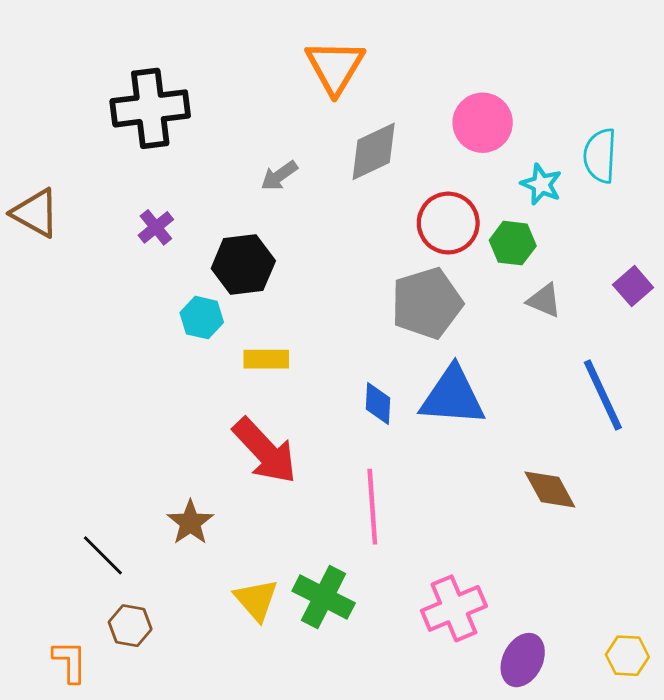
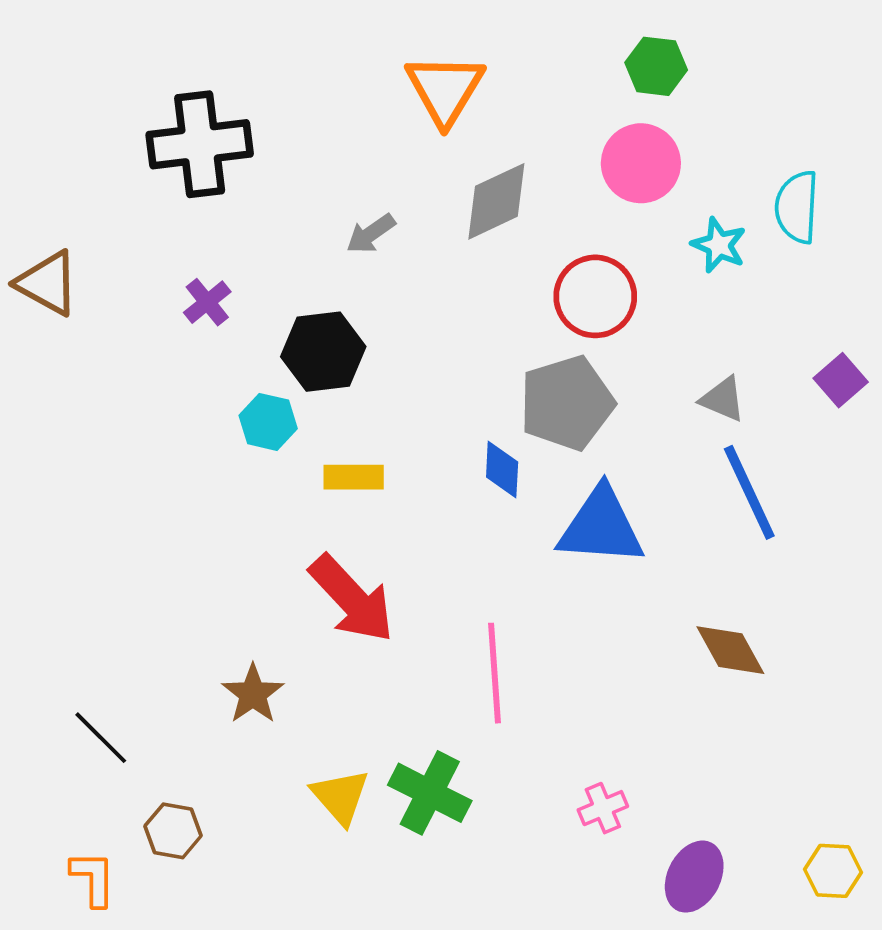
green hexagon: (513, 243) -> (656, 66), moved
blue line: (603, 395) -> (749, 492), moved
blue diamond: (378, 404) -> (502, 470), moved
black line: (103, 555) -> (101, 738), moved
pink cross: (454, 608) -> (603, 808), size x0.6

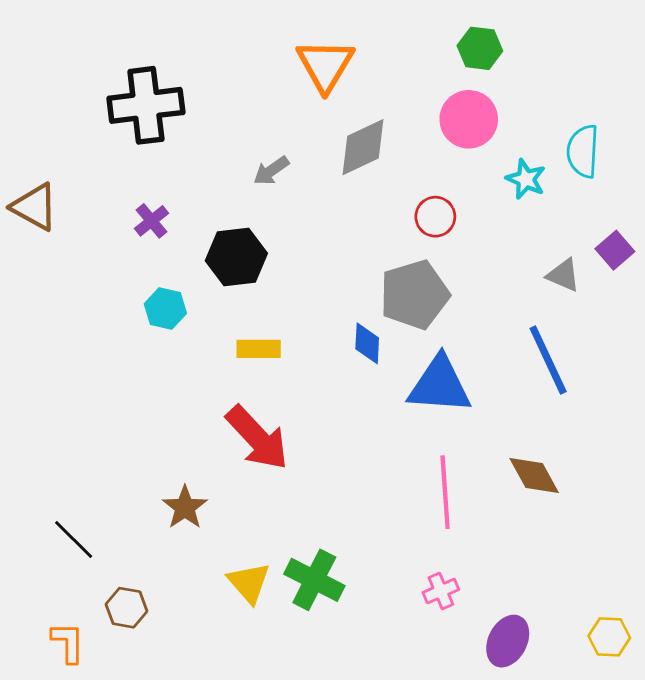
red circle: (595, 296) -> (435, 217), size x0.7
purple square: (841, 380) -> (615, 250), moved
gray triangle: (723, 399) -> (563, 275), moved
cyan hexagon: (268, 422) -> (165, 309), moved
pink line: (494, 673) -> (445, 492), moved

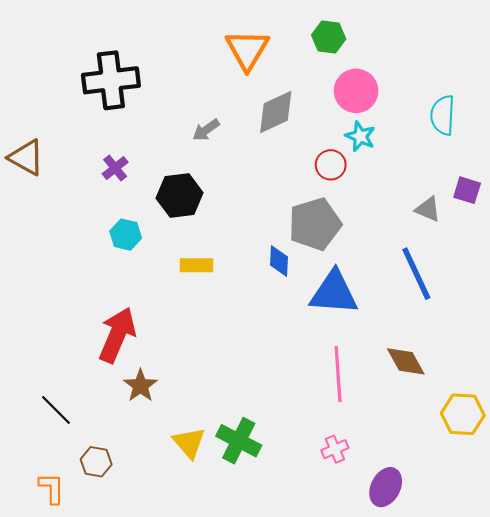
green hexagon: (480, 48) -> (329, 37), moved
cyan star: (526, 179) -> (360, 136), moved
purple square: (615, 250) -> (467, 190), turned -32
red arrow: (257, 438) -> (117, 335), moved, turned -114
yellow hexagon: (609, 637) -> (463, 414), moved, size x1.4

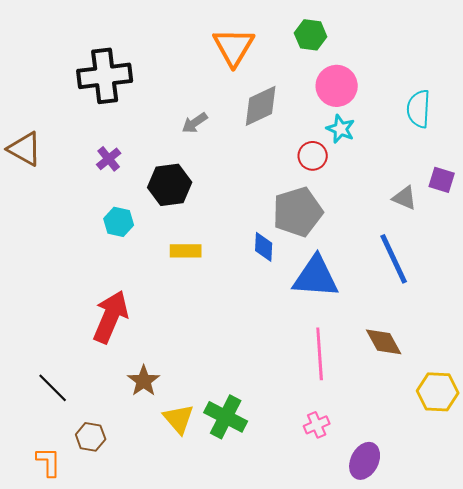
brown star: (140, 386) -> (144, 381), moved

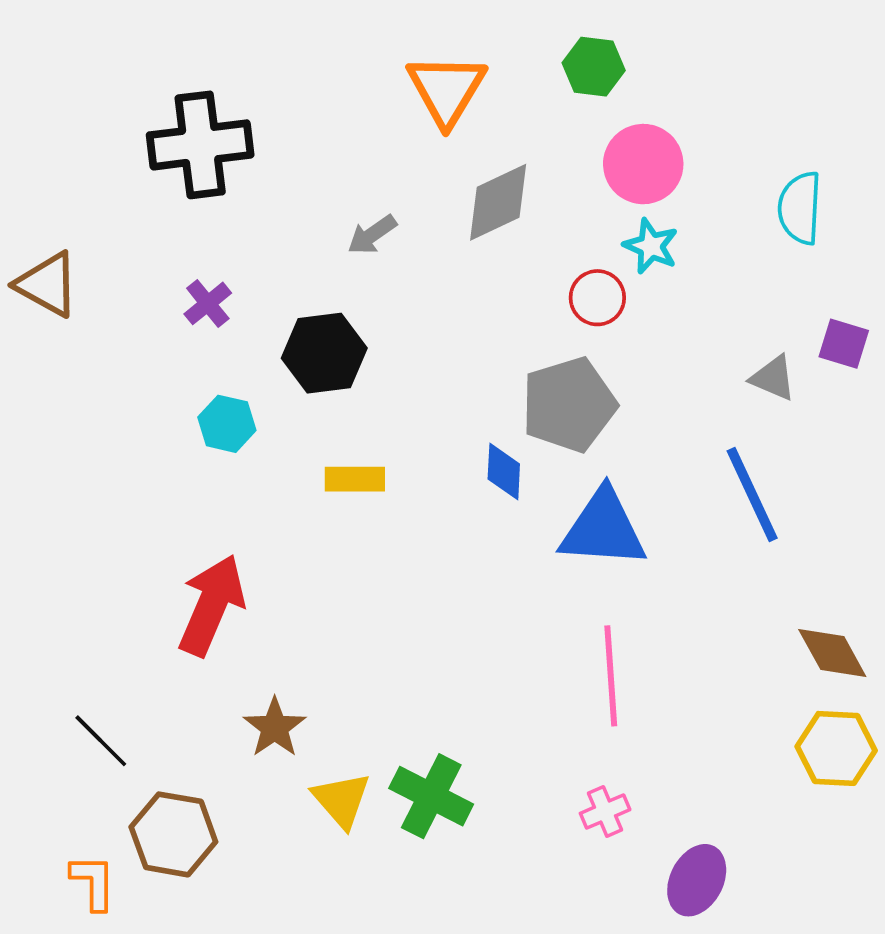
brown diamond: (384, 342) -> (832, 653), moved
brown hexagon: (91, 437) -> (173, 834), size x1.5

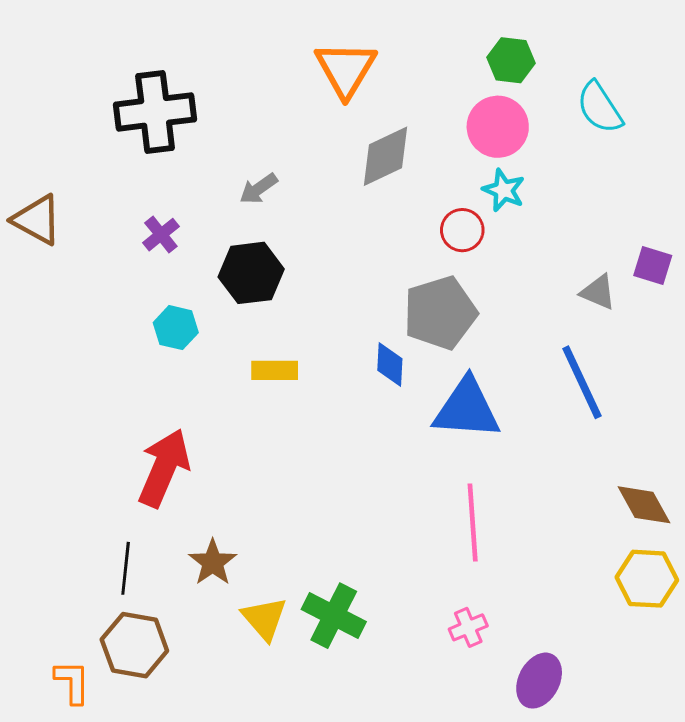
green hexagon: (594, 67) -> (511, 60), moved
cyan semicircle: (800, 208) -> (600, 108), moved, turned -36
gray arrow: (372, 235) -> (258, 189), moved
black line: (101, 741) -> (126, 568), moved, turned 51

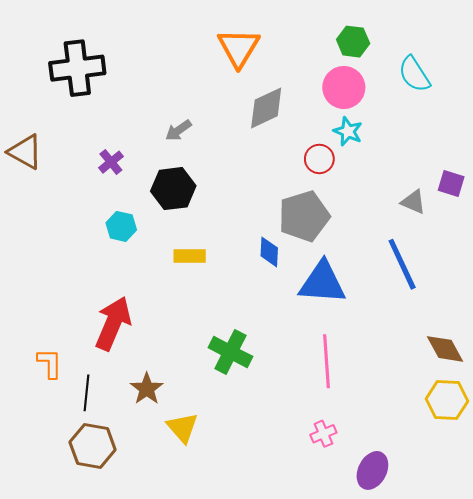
black cross: (155, 112) -> (77, 68), moved
green cross: (334, 616) -> (230, 352), moved
orange L-shape: (72, 682) -> (50, 363), moved

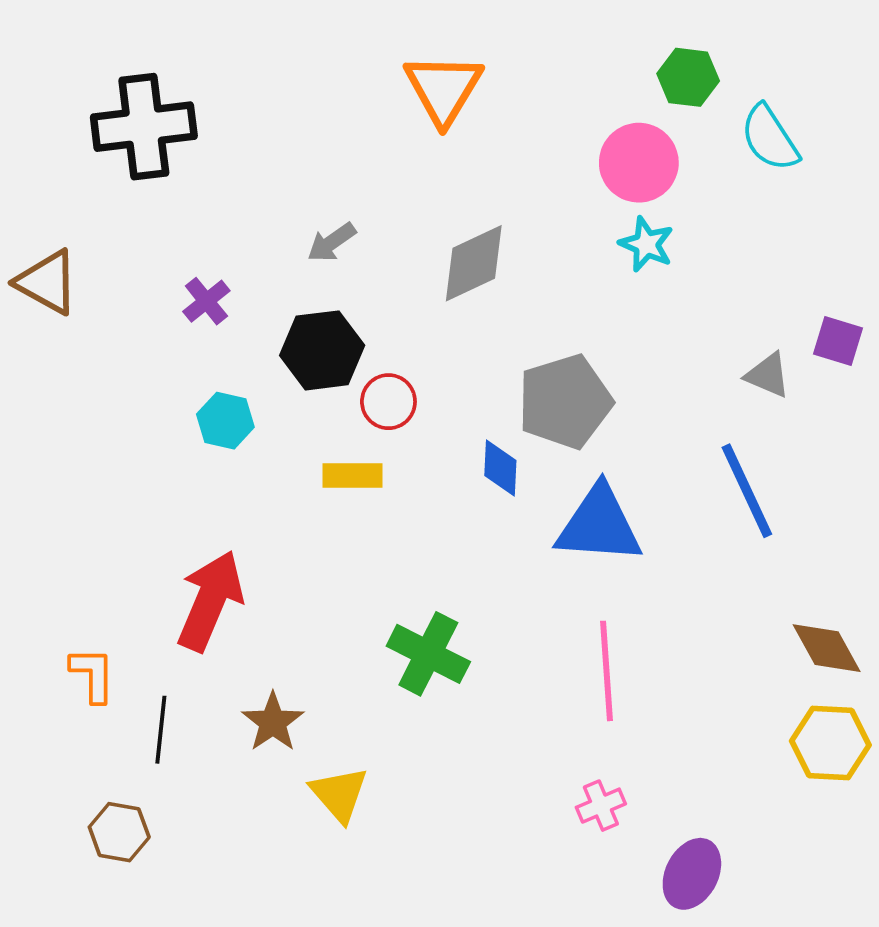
green hexagon: (353, 42) -> (688, 77), moved
gray diamond: (266, 108) -> (474, 263), moved
red circle: (319, 159) -> (388, 402), moved
brown hexagon: (93, 446) -> (119, 832), moved, size x0.7

